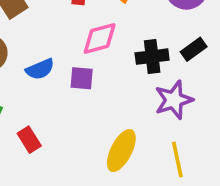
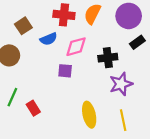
black rectangle: (194, 49) -> (137, 42), moved
blue semicircle: (40, 69) -> (49, 39), moved
yellow ellipse: (121, 151) -> (89, 115), turned -40

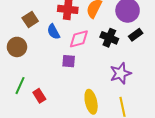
blue semicircle: (49, 39) -> (53, 32), turned 84
black cross: (108, 58) -> (109, 38), moved, turned 30

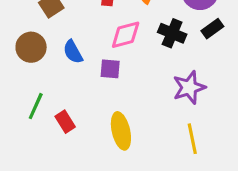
blue semicircle: (53, 32) -> (73, 52), moved
yellow ellipse: (91, 102) -> (121, 131), moved

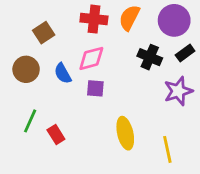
pink diamond: (126, 35) -> (91, 58), moved
purple star: (189, 88) -> (178, 91), moved
yellow ellipse: (121, 131) -> (125, 133), moved

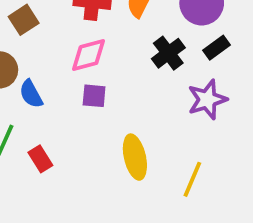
black cross: (150, 57) -> (168, 53), turned 30
blue semicircle: (63, 73) -> (31, 94), moved
yellow line: (167, 149) -> (192, 179), turned 35

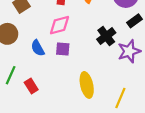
black cross: (168, 53) -> (106, 36), moved
blue semicircle: (31, 94) -> (38, 48), moved

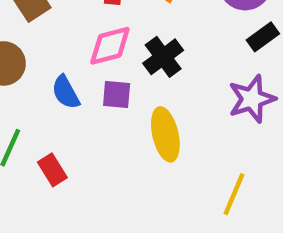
black cross: (106, 36) -> (163, 57), moved
yellow ellipse: (87, 85) -> (165, 134), moved

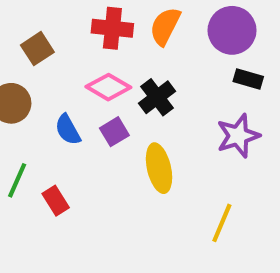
black rectangle: (263, 37) -> (248, 79), turned 52
pink diamond: (110, 46) -> (108, 87), turned 45
purple square: (117, 94) -> (114, 132), turned -36

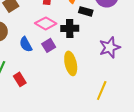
black rectangle: (248, 79) -> (86, 11), moved
black cross: (157, 97) -> (70, 28), turned 36

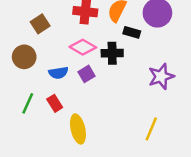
blue semicircle: (26, 44) -> (58, 73), turned -70
yellow ellipse: (71, 63) -> (78, 129), moved
red rectangle: (20, 79) -> (55, 103), moved

